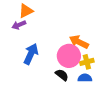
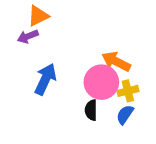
black semicircle: (62, 75) -> (91, 110), turned -128
blue semicircle: (85, 78) -> (125, 115), turned -56

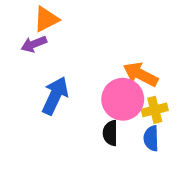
blue semicircle: (125, 115) -> (151, 138), turned -36

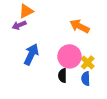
orange arrow: (141, 74) -> (80, 26), moved
yellow cross: (155, 110) -> (88, 62), turned -32

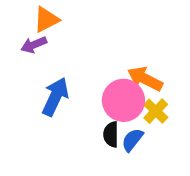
orange arrow: (80, 26) -> (145, 79), moved
blue semicircle: (86, 79) -> (132, 140), moved, turned 40

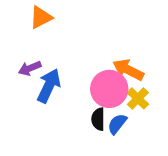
purple arrow: (34, 45) -> (30, 68), moved

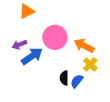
blue arrow: (49, 86) -> (32, 56), turned 30
pink circle: (109, 89) -> (55, 37), moved

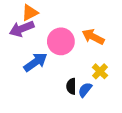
purple arrow: (19, 45) -> (22, 29), moved, size x1.5
orange arrow: (84, 46) -> (93, 37), moved

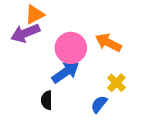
blue arrow: (36, 62) -> (65, 72), moved
black semicircle: (71, 86) -> (47, 100), moved

